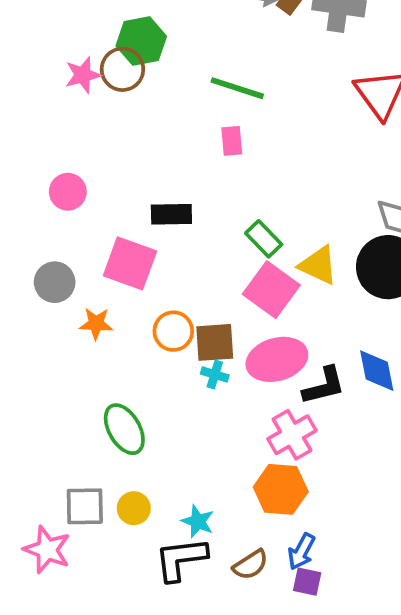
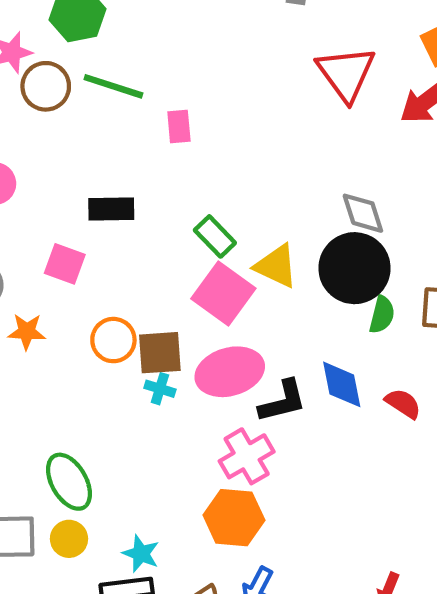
brown circle: (122, 69) -> (46, 86), moved
green line: (237, 88) -> (113, 86), moved
pink square: (130, 263) -> (65, 264), size x0.7
green ellipse: (124, 429) -> (69, 482), moved

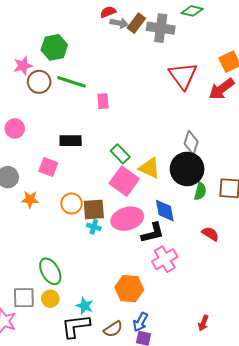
gray diamond: (363, 213) -> (191, 143), turned 35
blue diamond: (342, 384) -> (165, 211), moved
pink cross: (247, 456) -> (165, 259), moved

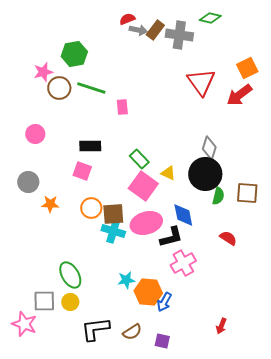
pink square: (48, 167) -> (82, 171), moved
yellow triangle: (150, 168) -> (168, 173), size x0.7
cyan cross: (94, 227) -> (113, 231), size x1.6
cyan star: (85, 306) -> (126, 280), moved, turned -30
blue arrow: (140, 322) -> (164, 302), moved

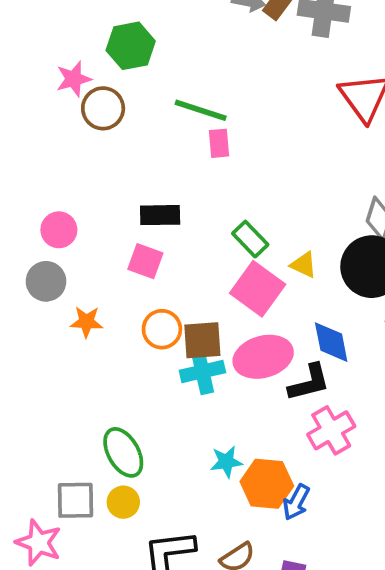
green line: (91, 88) -> (201, 110), moved
pink circle: (35, 134) -> (59, 230), moved
cyan cross: (113, 231) -> (202, 371), turned -30

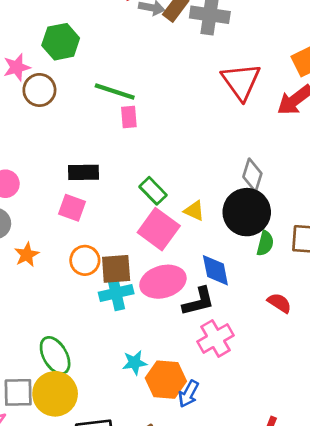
orange star: (86, 322) -> (27, 255), turned -30
yellow circle: (123, 502) -> (55, 394), size x1.8

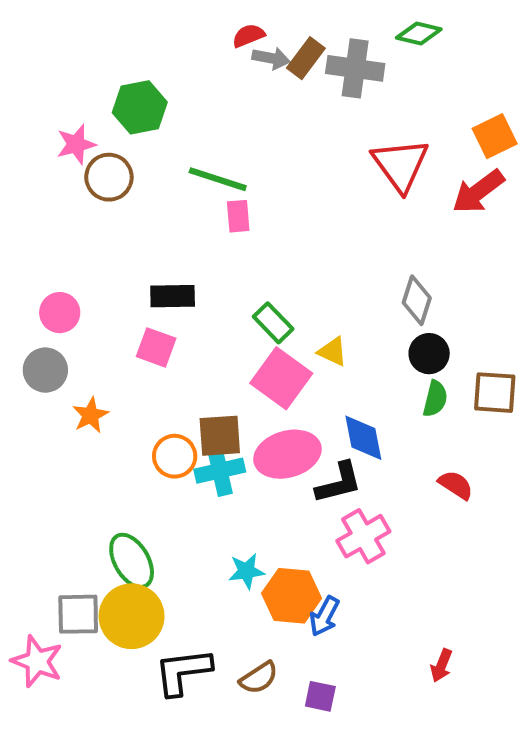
black circle: (247, 212) -> (429, 354), moved, size x0.6
orange circle: (85, 260) -> (175, 456), moved

